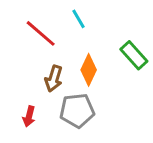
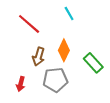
cyan line: (78, 19) -> (69, 13), moved
green rectangle: (134, 55) -> (93, 63), moved

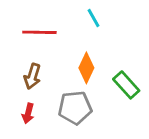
red line: (29, 24) -> (39, 32), turned -40
brown arrow: (39, 57) -> (32, 76), moved

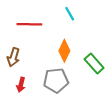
brown arrow: (32, 76) -> (13, 57), moved

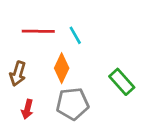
cyan line: (70, 14) -> (75, 35), moved
orange diamond: (64, 51) -> (62, 68), moved

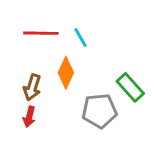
brown arrow: (18, 74) -> (32, 87), moved
gray pentagon: (72, 104) -> (99, 111), moved

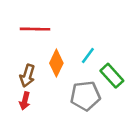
cyan line: (80, 38) -> (88, 55), moved, turned 66

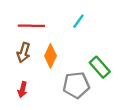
cyan line: (88, 55) -> (78, 21), moved
brown arrow: (27, 76) -> (24, 53), moved

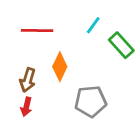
brown arrow: (24, 53) -> (28, 80), moved
green rectangle: (100, 67) -> (121, 45), moved

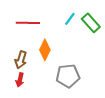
green rectangle: (121, 45) -> (91, 23), moved

